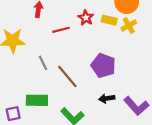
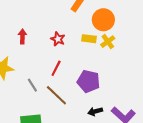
red star: (86, 18) -> (58, 39), moved
red line: (61, 30) -> (56, 68), moved, turned -42

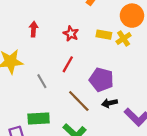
orange circle: (103, 20) -> (132, 16), moved
brown line: (56, 95) -> (79, 101), moved
black arrow: (95, 111) -> (110, 103), moved

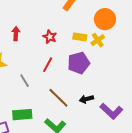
purple pentagon: (101, 80) -> (79, 63), moved, turned -30

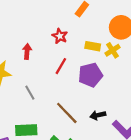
red arrow: (16, 34) -> (27, 51), moved
red star: (50, 37) -> (60, 36), moved
red line: (48, 65) -> (61, 66), moved

